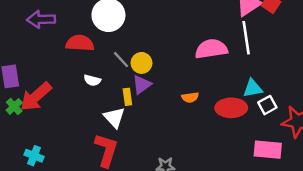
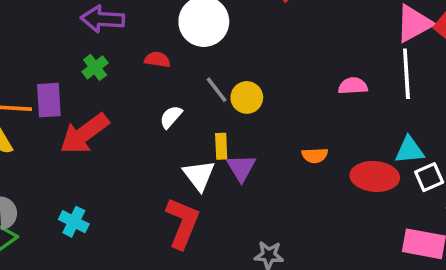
red semicircle: (80, 43) -> (157, 60), size x0.6
pink semicircle: (211, 49) -> (353, 86), size x0.6
white semicircle: (92, 80) -> (171, 117), turned 112
purple triangle: (142, 85) -> (241, 168), moved, turned -30
green cross: (14, 106) -> (95, 67), moved

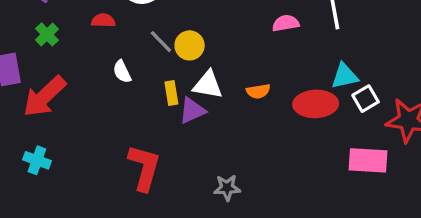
white semicircle: (171, 117) -> (122, 72), turned -60
purple triangle: (241, 168) -> (192, 111), turned 44
white triangle: (199, 175) -> (208, 85), moved, turned -36
cyan cross: (74, 222) -> (37, 160), moved

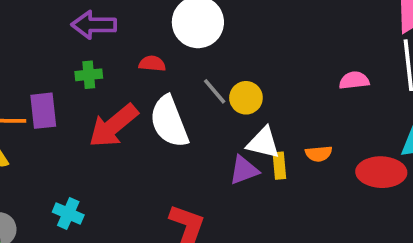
green cross: (47, 34) -> (89, 75), turned 35
white semicircle: (122, 72) -> (169, 122), size x2.0
yellow rectangle: (171, 93) -> (279, 166), moved
red arrow: (44, 96) -> (113, 126), moved

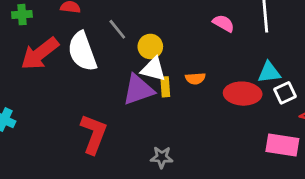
pink semicircle: (354, 80) -> (224, 23), turned 35
yellow circle: (246, 98) -> (150, 46), moved
purple triangle: (244, 170) -> (138, 90), size x1.4

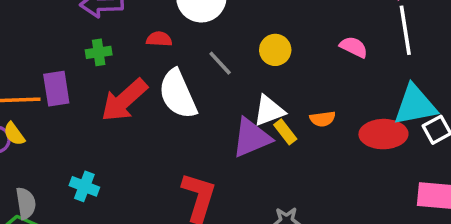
yellow circle: (150, 46) -> (275, 50), moved
white triangle: (153, 69) -> (269, 111), turned -32
cyan triangle: (269, 72) -> (415, 105), size x1.5
yellow rectangle: (165, 87) -> (285, 132), turned -30

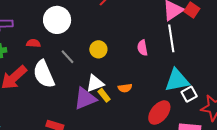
pink semicircle: (354, 47) -> (142, 48), turned -126
red ellipse: (383, 134) -> (159, 113), moved, turned -50

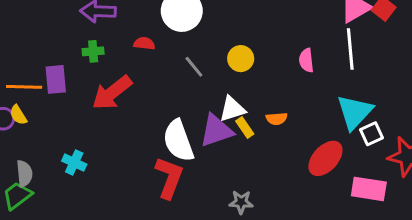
white semicircle: (44, 74) -> (178, 141), moved
cyan triangle: (177, 80) -> (355, 112), turned -40

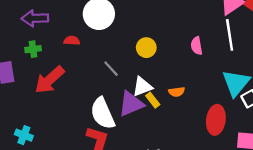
gray line: (194, 67) -> (111, 69), moved
red ellipse: (325, 158) -> (216, 120), turned -32

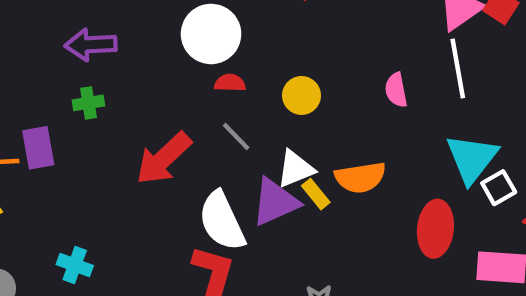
red semicircle: (72, 41) -> (230, 83), moved
red arrow: (49, 80) -> (164, 158), moved
orange semicircle: (177, 92) -> (360, 177), size x1.6

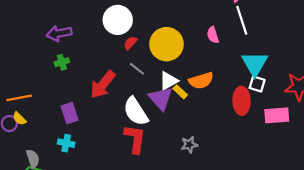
red semicircle: (230, 83) -> (130, 43), turned -40
yellow circle: (302, 95) -> (166, 44), size x1.8
purple rectangle: (38, 148) -> (70, 113), moved
white square: (499, 188) -> (257, 84), moved, turned -35
purple triangle: (275, 202) -> (161, 98), turned -40

